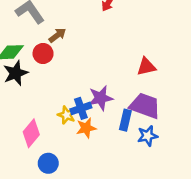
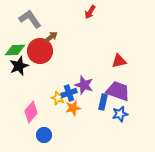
red circle: (43, 54) -> (40, 51), size x1.6
purple star: (101, 98) -> (84, 85), turned 30

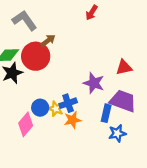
purple star: (84, 85) -> (94, 83), moved
blue star: (120, 114) -> (117, 133), moved
blue circle: (44, 135) -> (40, 108), moved

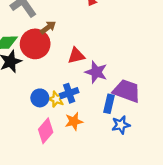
red triangle: (124, 67) -> (76, 56), moved
orange star: (73, 120) -> (74, 121), moved
pink diamond: (26, 124) -> (46, 131), moved

